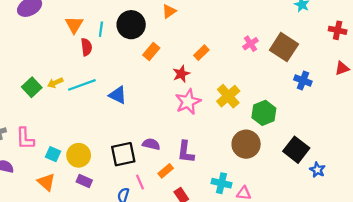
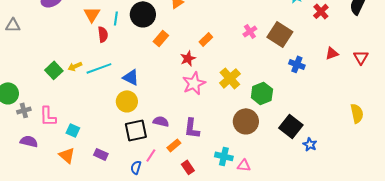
red cross: (338, 30) -> (321, 11), moved, turned 35
yellow circle: (79, 155) -> (127, 101), moved
pink line: (140, 182) -> (151, 155), turned 56

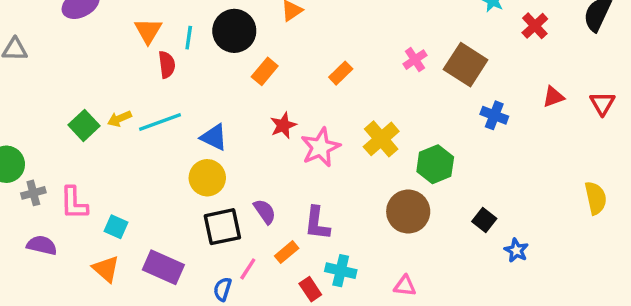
red star: (188, 58) -> (283, 125), moved
purple semicircle: (161, 121) -> (265, 212), turned 42
black square: (291, 126) -> (484, 220), size x0.6
purple rectangle: (101, 154) -> (163, 267), size x1.6
cyan cross: (224, 156) -> (341, 271), moved

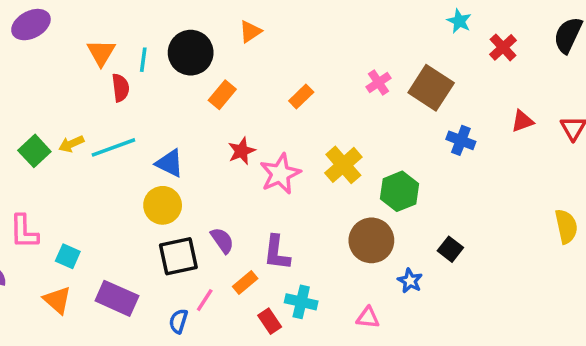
blue star: (516, 250) -> (410, 281), moved

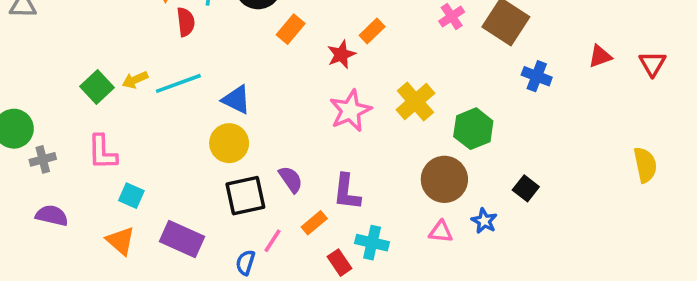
red star: (242, 151) -> (341, 54), moved
pink L-shape: (24, 232) -> (102, 152), moved
pink triangle: (368, 318) -> (441, 232), moved

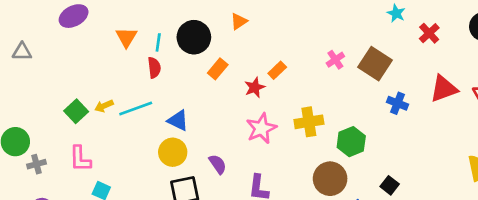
red semicircle: (186, 22) -> (154, 68), moved
red triangle: (600, 56) -> (444, 89), size x1.6
yellow cross: (415, 102) -> (309, 122), turned 32
purple semicircle: (291, 179) -> (218, 164), moved

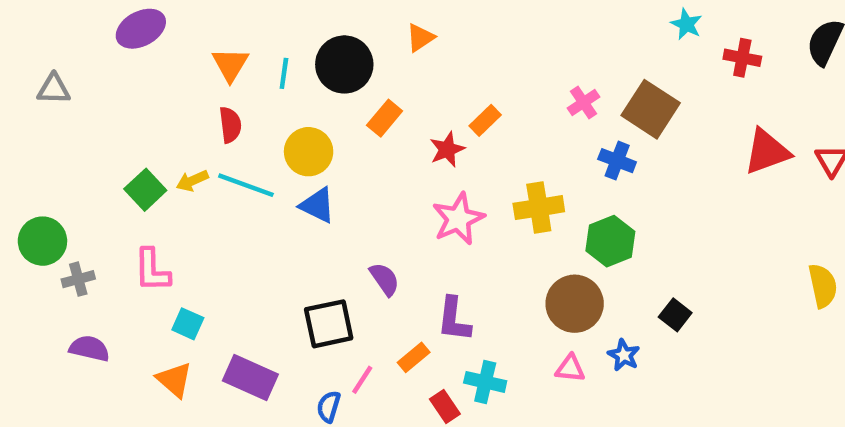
red cross: (429, 33) -> (742, 58), turned -36
red semicircle: (154, 68) -> (230, 125), moved
blue cross: (398, 103) -> (617, 161), moved
cyan line: (136, 109) -> (246, 185), turned 40
yellow circle: (173, 152) -> (309, 152), moved

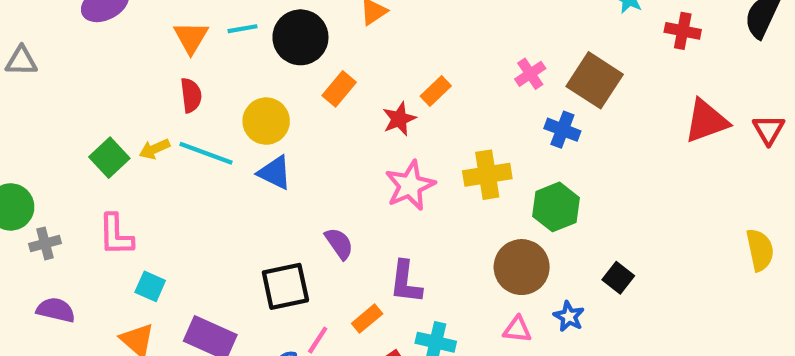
cyan line: (284, 73) -> (243, 29), moved, turned 72

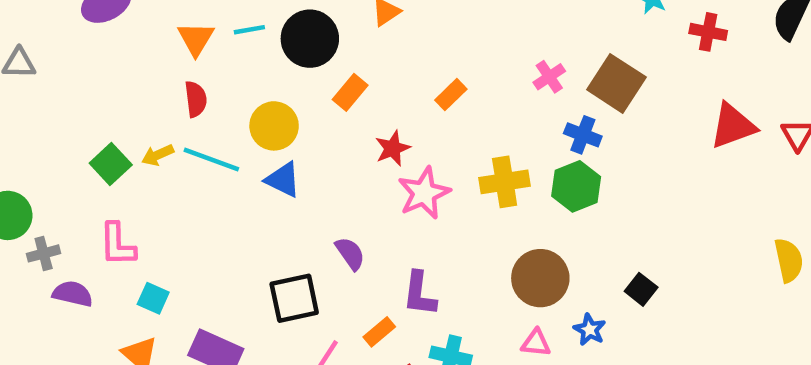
red star: (399, 119) -> (393, 148), moved
green hexagon: (556, 207) -> (576, 186), moved
purple semicircle: (56, 310) -> (73, 294), moved

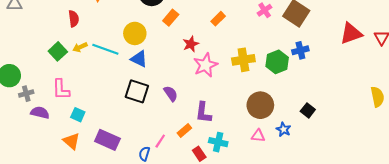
red semicircle: (196, 99) -> (74, 19), moved
blue cross: (583, 135) -> (300, 50), moved, turned -35
black square: (294, 298) -> (137, 91), moved, turned 30

